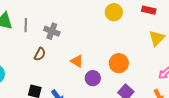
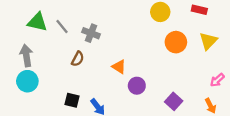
gray line: (26, 25) -> (62, 26), turned -40
orange circle: (119, 63) -> (176, 42), moved

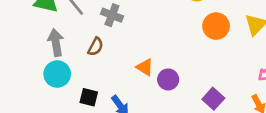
gray arrow: (26, 56) -> (56, 43), moved
orange triangle: (119, 67) -> (145, 67), moved
cyan circle: (27, 81) -> (57, 74), moved

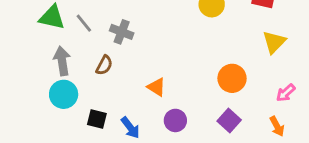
orange circle: (216, 26) -> (232, 78), moved
purple circle: (168, 79) -> (175, 120), moved

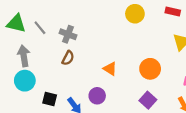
brown semicircle: (104, 65) -> (68, 58), moved
orange triangle: (156, 87) -> (110, 69), moved
purple circle: (175, 120) -> (97, 96), moved

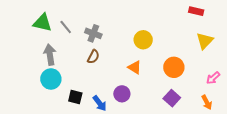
yellow circle: (135, 14) -> (143, 40), moved

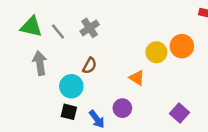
gray cross: (93, 33) -> (90, 28), moved, turned 35
yellow circle: (143, 40) -> (156, 52), moved
orange circle: (174, 67) -> (182, 46), moved
cyan circle: (51, 79) -> (71, 86), moved

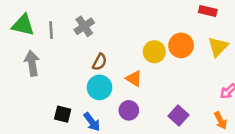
gray line: (58, 32) -> (51, 30), turned 35
brown semicircle: (90, 66) -> (100, 62), moved
cyan circle: (71, 86) -> (100, 87), moved
purple circle: (122, 108) -> (129, 110), moved

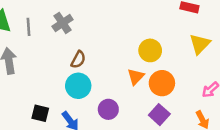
orange circle: (181, 45) -> (162, 83), moved
yellow circle: (154, 52) -> (150, 50), moved
orange triangle: (134, 79) -> (136, 77), moved, turned 42

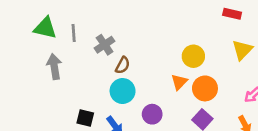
gray cross: (63, 23) -> (105, 45), moved

